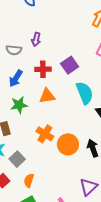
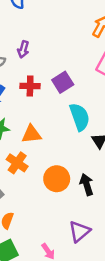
orange triangle: (47, 96) -> (31, 134), moved
orange cross: (45, 134) -> (17, 163), moved

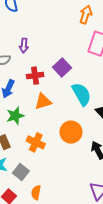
orange triangle: (31, 134) -> (43, 101), moved
orange circle: (57, 179) -> (71, 132), moved

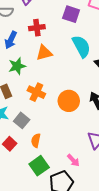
purple square: (62, 67) -> (71, 14), moved, turned -30
orange circle: (71, 132) -> (69, 101), moved

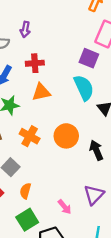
purple square: (71, 14) -> (89, 58), moved
orange circle: (69, 101) -> (66, 136), moved
pink arrow: (73, 160) -> (65, 207), moved

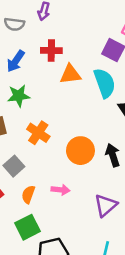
orange triangle: (41, 92) -> (70, 74), moved
orange circle: (66, 136) -> (80, 151), moved
pink arrow: (65, 207) -> (60, 190), moved, turned -49

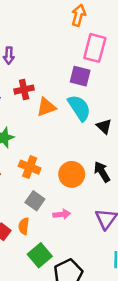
gray square: (14, 166) -> (35, 201), moved
orange semicircle: (28, 194) -> (24, 226), moved

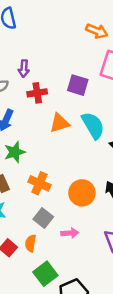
orange arrow: (78, 15) -> (97, 31), turned 95
purple square: (80, 76) -> (78, 85), moved
red cross: (24, 90) -> (37, 93), moved

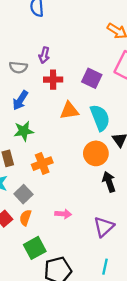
orange cross: (39, 183) -> (42, 164), turned 36
orange circle: (82, 193) -> (96, 153), moved
gray square: (43, 218) -> (23, 194), moved

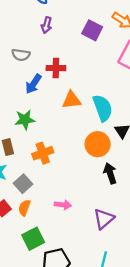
purple arrow: (44, 55) -> (46, 25), moved
purple square: (92, 78) -> (92, 30), moved
blue arrow: (20, 100) -> (33, 84), moved

